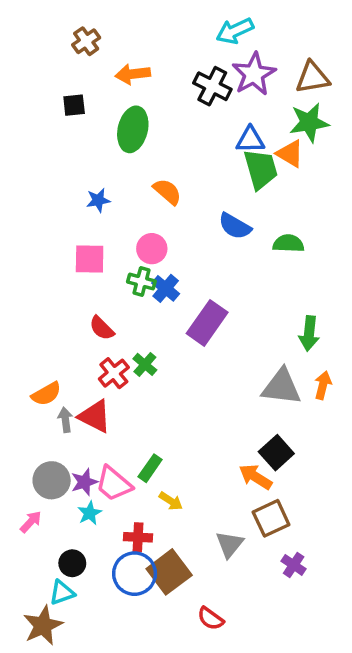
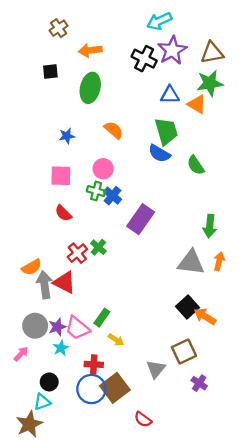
green trapezoid: (261, 169) -> (166, 131), moved
green semicircle: (288, 243) -> (196, 165), turned -126
red semicircle: (102, 328) -> (63, 213), moved
gray arrow: (65, 420) -> (45, 285), size x1.6
orange arrow: (256, 477) -> (205, 316), moved

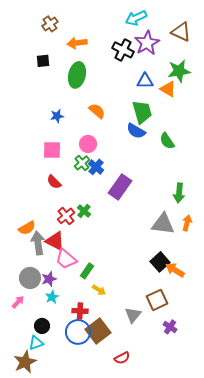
brown triangle: (212, 53) -> (181, 32), moved, turned 35
green cross: (96, 191) -> (82, 163), turned 35
pink trapezoid: (77, 328) -> (66, 259), moved
red semicircle: (143, 419) -> (122, 358), turned -63

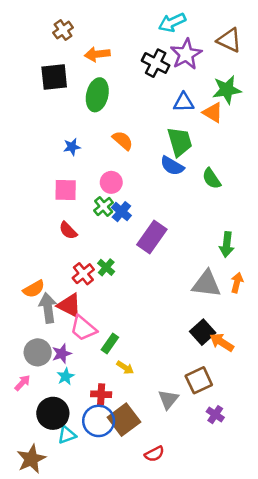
black square: (43, 61) -> (54, 77), size x1.6
black circle: (42, 326) -> (53, 413), size x1.6
cyan triangle: (36, 343) -> (67, 435), moved

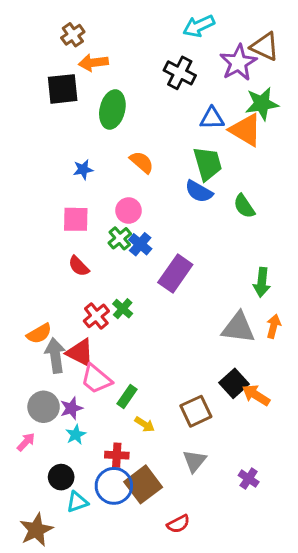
orange arrow: (97, 54) -> (93, 63), moved
purple star: (186, 54) -> (238, 63), moved
orange triangle: (213, 113) -> (246, 130), size x1.4
brown square: (199, 380) -> (196, 411), moved
black circle: (53, 413) -> (61, 477), size x0.7

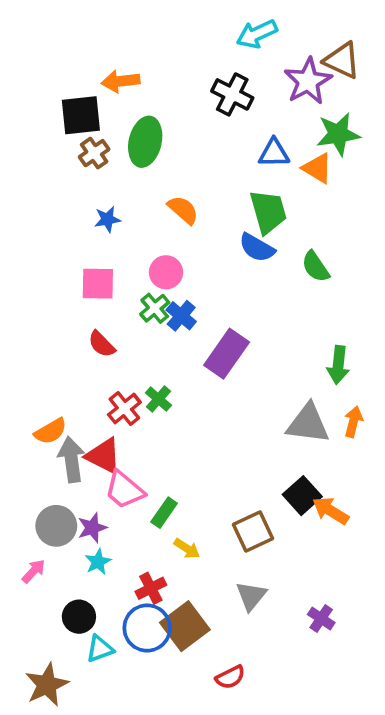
brown cross: (73, 35) -> (94, 153), moved
orange triangle: (246, 130) -> (317, 168), size x0.7
red cross: (117, 455) -> (151, 588), turned -30

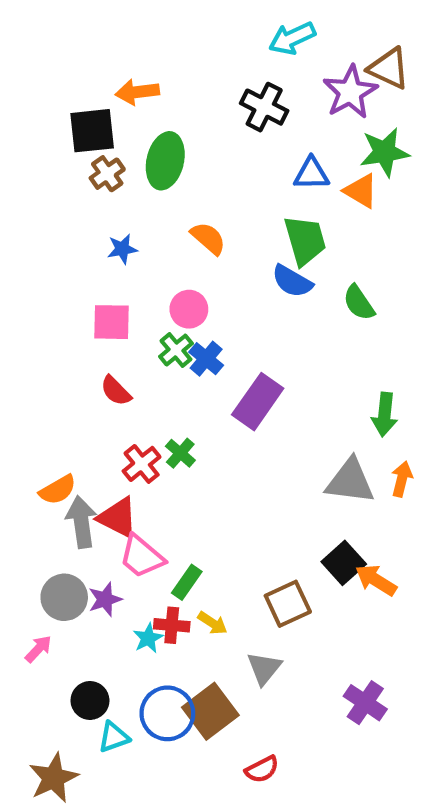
cyan star: (98, 562) -> (148, 638), moved
red cross: (151, 588) -> (172, 625), moved, turned 32
gray triangle: (251, 596) -> (264, 668), moved
purple cross: (321, 619) -> (365, 703), size x1.4

